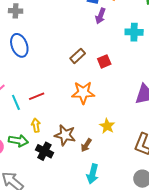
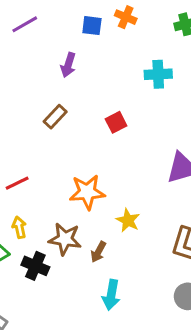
purple arrow: (100, 16) -> (68, 65), moved
brown rectangle: (78, 56) -> (55, 117), moved
orange star: (83, 93) -> (87, 192), moved

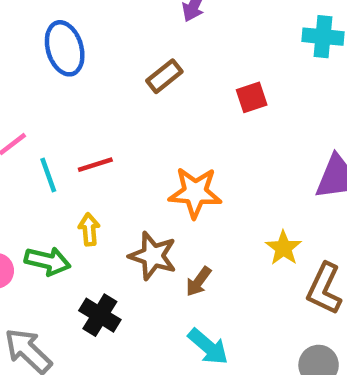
yellow star: (128, 220) -> (283, 248), moved
black cross: (35, 266) -> (100, 315), moved
cyan arrow: (111, 295) -> (208, 347), turned -68

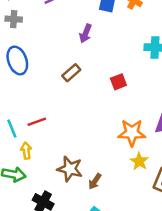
orange star: (195, 192) -> (132, 133), moved
yellow arrow: (89, 229) -> (26, 151), moved

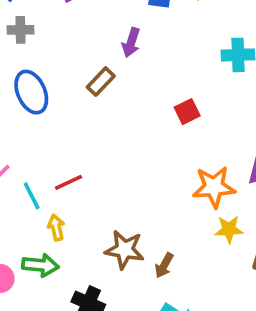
brown rectangle: (71, 73) -> (101, 82), moved
yellow star: (139, 161) -> (229, 229), turned -30

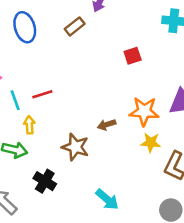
brown arrow: (164, 265) -> (107, 125), moved, turned 36

